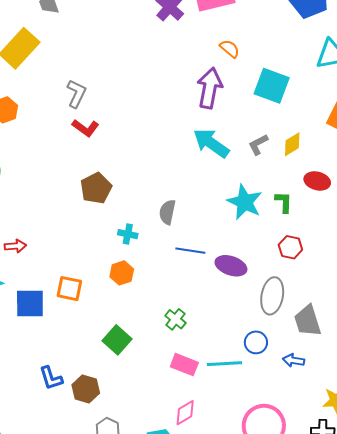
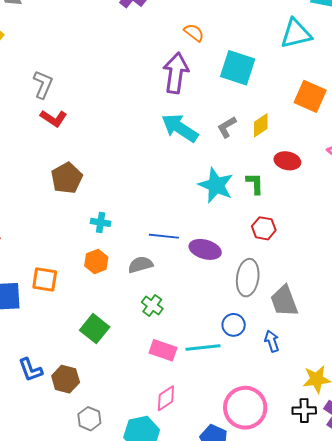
gray semicircle: (167, 212) -> (140, 265), moved, turned 65
blue arrow: (293, 360) -> (272, 341), turned 65

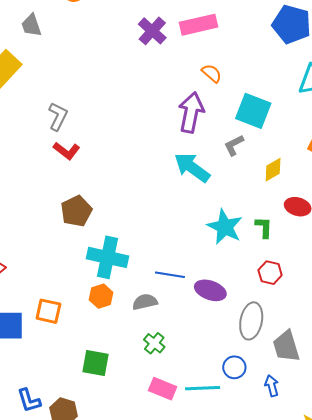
gray L-shape: (227, 127) -> (234, 145), moved
cyan cross: (101, 222) -> (108, 257), size x2.0
green square: (95, 329) -> (95, 363), turned -32

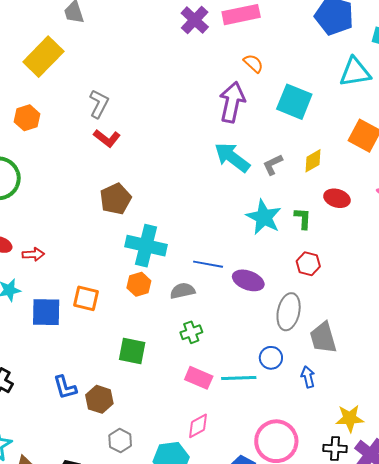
gray L-shape: (234, 145) -> (273, 165), moved
green cross: (154, 343) -> (191, 332), turned 30

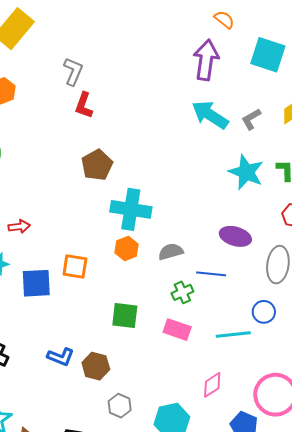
red L-shape: (107, 138) -> (84, 105), turned 76
blue line: (208, 264) -> (211, 274), moved
pink rectangle: (199, 378) -> (177, 330), moved
blue L-shape: (65, 387) -> (61, 357), turned -48
pink diamond: (198, 426) -> (212, 385), moved

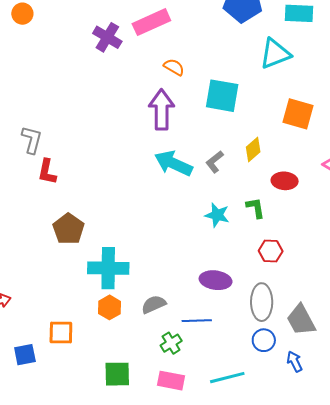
cyan star: (246, 172) -> (217, 215), size x0.7
blue square: (36, 283) -> (25, 355), size x0.7
blue circle: (264, 312) -> (264, 340), moved

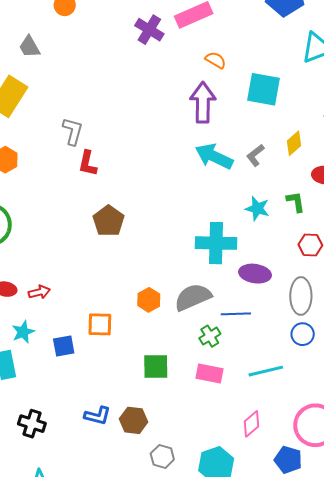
cyan cross: (108, 268) -> (216, 243), moved
gray semicircle: (154, 304) -> (193, 297), size x1.5

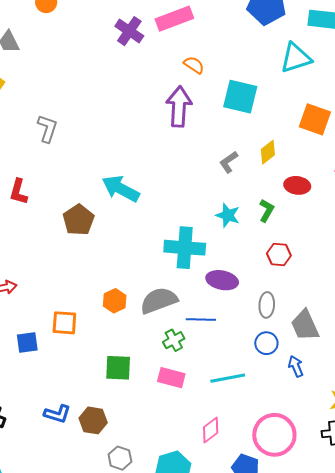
cyan arrow: (214, 156) -> (121, 189), moved
red L-shape: (88, 163) -> (18, 192), moved
green L-shape: (296, 202) -> (267, 211), turned 35
gray ellipse: (301, 296) -> (267, 305), size x0.7

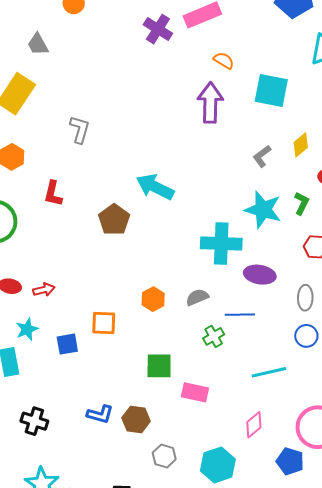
cyan star: (228, 215) -> (263, 210), size x1.5
gray semicircle: (159, 300) -> (197, 297), size x0.6
pink rectangle: (171, 378) -> (195, 392), moved

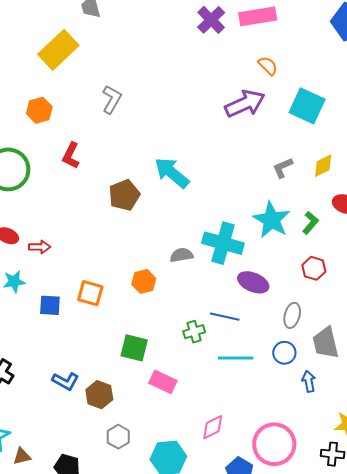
purple arrow: (210, 103) -> (245, 104), turned 51
gray semicircle: (197, 297) -> (182, 255), moved
cyan line: (269, 372) -> (236, 358), moved

